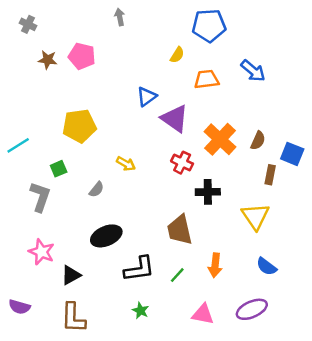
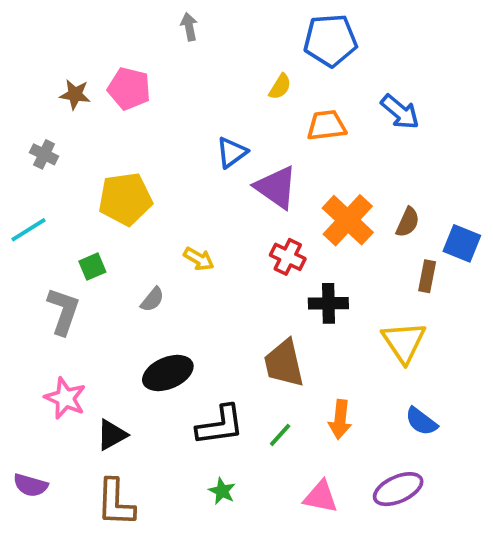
gray cross: (28, 24) -> (44, 154), moved

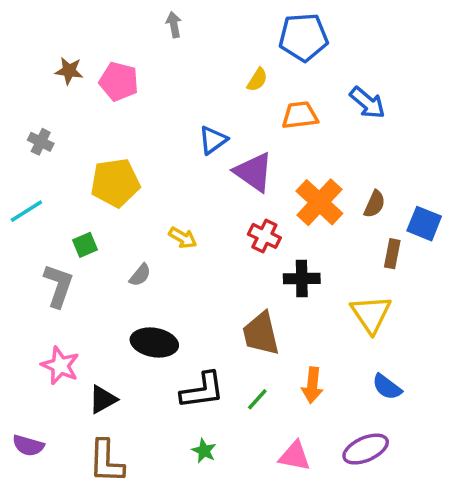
brown star: (75, 94) -> (69, 71), moved
black ellipse: (168, 373) -> (154, 342), turned 33

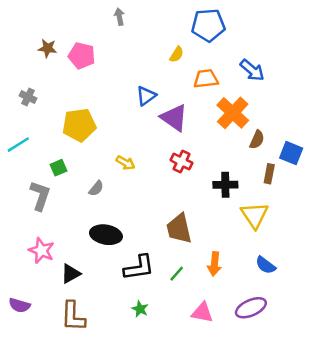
orange cross: (319, 202) -> (233, 113), moved
black cross: (302, 279) -> (225, 185), moved

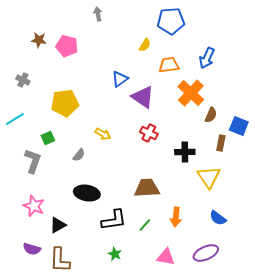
blue arrow: (252, 70) -> (207, 58), turned 75
brown trapezoid: (179, 229) -> (147, 188), turned 100
purple semicircle: (19, 305) -> (32, 249), moved

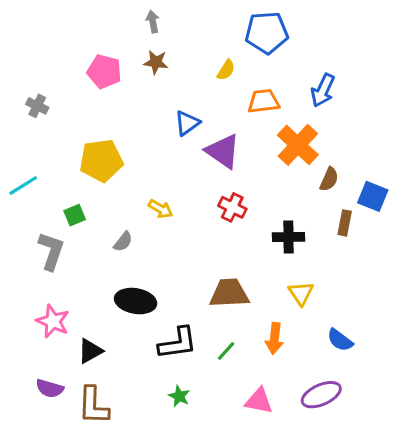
brown star: (39, 40) -> (156, 62), moved
gray cross: (23, 80) -> (37, 106), moved
yellow triangle: (209, 177) -> (301, 293), moved, size x0.7

